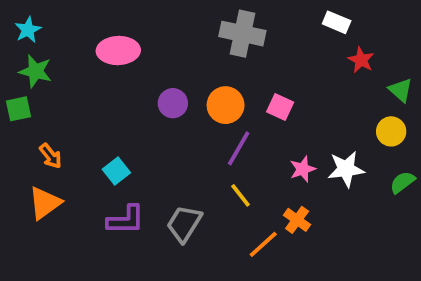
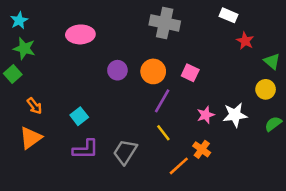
green square: (19, 109) -> (13, 74), turned -30

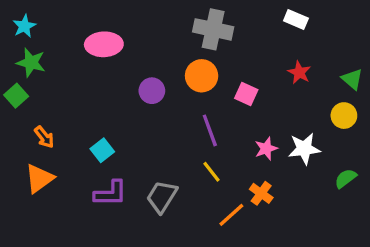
red star: (245, 41) -> (299, 72), moved
orange circle: (153, 71) -> (202, 76), moved
purple line: (162, 101) -> (210, 130), turned -50
green semicircle: (273, 124) -> (346, 178), moved

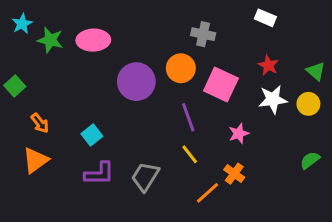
gray cross: (213, 29) -> (203, 34), moved, size x0.7
green star: (31, 63) -> (50, 40), moved
purple circle: (152, 91) -> (136, 82), size x1.6
pink square: (246, 94) -> (221, 85), size x1.6
white star: (304, 149) -> (273, 99), moved

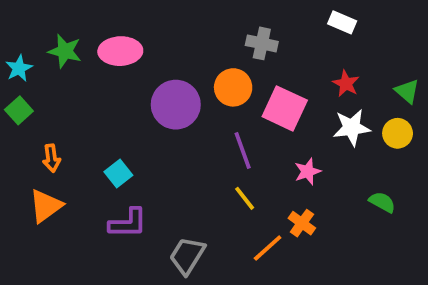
cyan star: (22, 24) -> (19, 68), moved
orange arrow: (40, 123) -> (51, 158), turned 30
green semicircle: (310, 160) -> (382, 202), moved, turned 66
gray trapezoid: (145, 177) -> (187, 256), moved

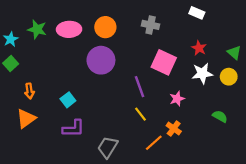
orange circle: (233, 87) -> (105, 27), moved

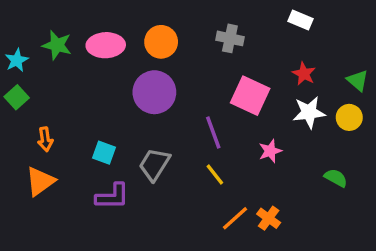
cyan square: (68, 100) -> (104, 153), turned -32
orange cross: (174, 128) -> (269, 218), moved
gray trapezoid: (108, 147) -> (154, 164), moved

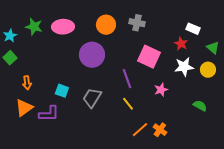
white rectangle: (301, 20) -> (193, 29), moved
orange circle: (161, 42) -> (106, 25), moved
purple L-shape: (112, 196) -> (49, 114), moved

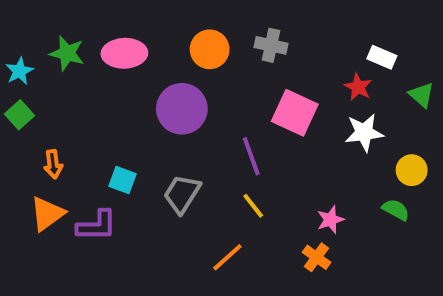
yellow circle: (208, 70) -> (412, 170), moved
pink star: (161, 90) -> (330, 220), moved
orange line: (140, 130) -> (227, 257), moved

